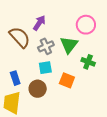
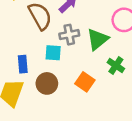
cyan square: (45, 68) -> (53, 53), moved

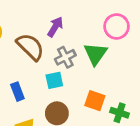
blue rectangle: (23, 64) -> (17, 92), moved
green cross: (116, 65) -> (120, 113), moved

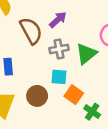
cyan square: (54, 80) -> (59, 77), moved

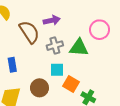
purple arrow: (58, 20) -> (52, 20), turned 35
green triangle: (86, 54) -> (79, 48), turned 48

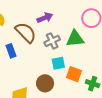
blue rectangle: (12, 65) -> (11, 51), moved

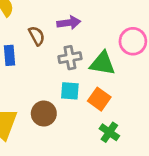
brown semicircle: (26, 33) -> (37, 36), size x0.6
orange square: (74, 74) -> (99, 99), moved

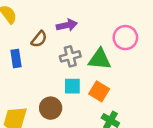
brown semicircle: (37, 36) -> (39, 39), turned 72

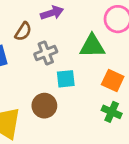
gray cross: (70, 56) -> (46, 53), moved
orange square: (99, 91) -> (113, 80), moved

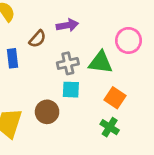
gray cross: (46, 53) -> (68, 63), moved

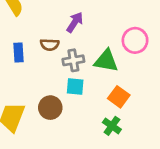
purple arrow: (67, 25) -> (75, 22), turned -50
brown semicircle: (37, 39) -> (50, 45), moved, turned 48

